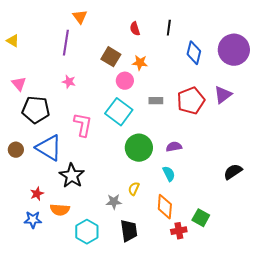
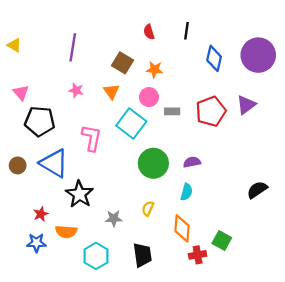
orange triangle: (80, 17) -> (111, 92), moved
pink circle: (125, 81) -> (149, 97), moved
cyan semicircle: (169, 174) -> (186, 192), turned 42
gray star: (114, 202) -> (114, 218), moved

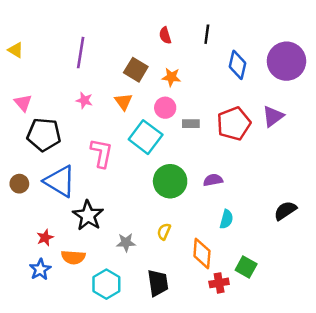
cyan semicircle: (186, 192) -> (226, 219), moved
blue star: (36, 243) -> (40, 269), turned -30

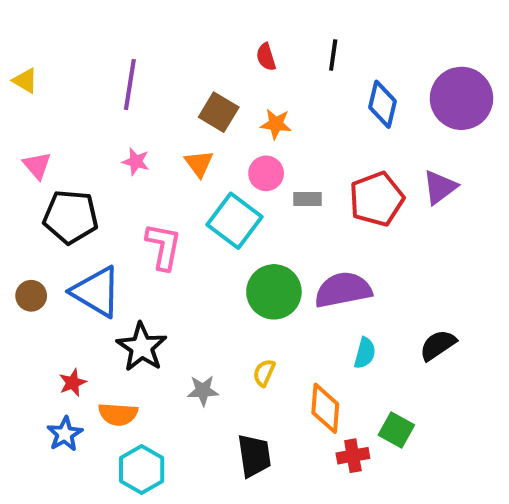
purple semicircle: (213, 180) -> (343, 290), size x1.8
black semicircle: (285, 211) -> (438, 345), moved
cyan hexagon: (106, 284) -> (142, 469), moved

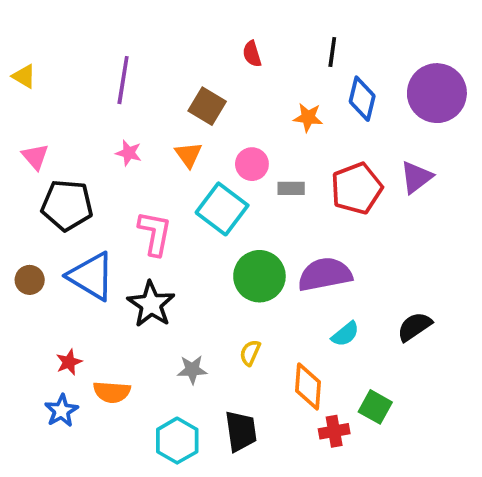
black line: (333, 55) -> (332, 52), moved
orange star: (276, 124) -> (308, 117), moved
black star: (142, 347) -> (151, 304), moved
cyan semicircle: (365, 353) -> (345, 334), turned 36
cyan hexagon: (142, 469) -> (177, 441), moved

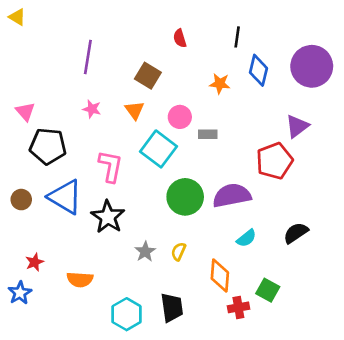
yellow triangle: (24, 76) -> (17, 17), moved
red pentagon: (357, 188) -> (274, 161), moved
red star: (69, 362) -> (35, 262), moved
gray star: (192, 370) -> (145, 252), moved, turned -30
blue star: (61, 411) -> (20, 293), moved

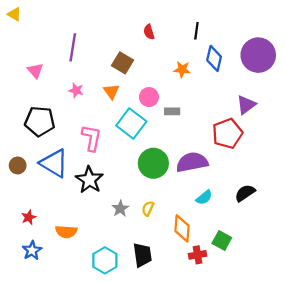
pink triangle: (25, 112) -> (35, 71), moved
blue star: (20, 293) -> (32, 250), moved

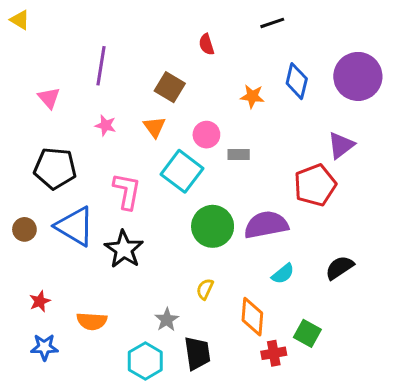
black line: (196, 31) -> (272, 23), moved, turned 63
gray star: (120, 209) -> (167, 320), moved
blue star: (32, 250) -> (44, 347), turned 30

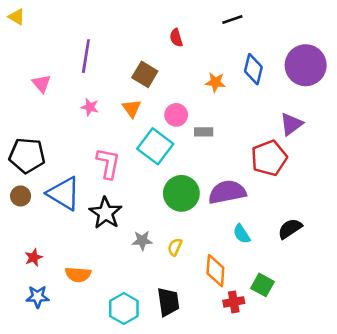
black pentagon: (55, 168) -> (27, 155), moved
cyan semicircle: (283, 274) -> (242, 234), turned 96
gray star: (167, 320) -> (142, 240), moved, turned 30

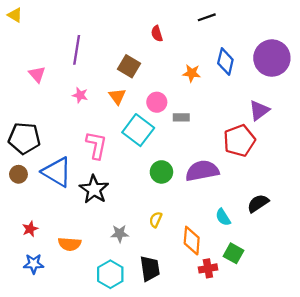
green circle: (181, 193) -> (161, 172), size x0.7
cyan semicircle: (242, 234) -> (223, 217), moved
gray star: (142, 240) -> (120, 234), moved

